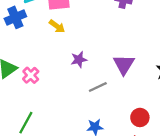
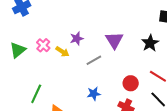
yellow arrow: (57, 26) -> (62, 52), moved
pink cross: (31, 75) -> (43, 45), moved

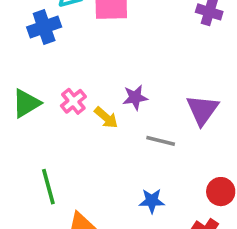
gray line: (94, 60) -> (161, 141), turned 35
green line: (36, 94) -> (48, 187), turned -48

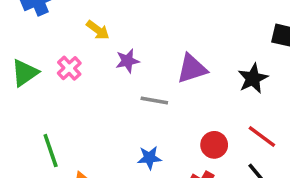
purple triangle: (202, 110) -> (192, 69), turned 40
yellow arrow: (106, 118) -> (98, 30), moved

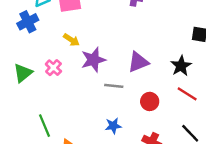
purple star: (127, 61) -> (93, 60), size x1.5
red line: (262, 136) -> (187, 94), moved
red circle: (214, 145) -> (150, 101), moved

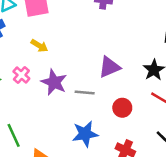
purple star: (93, 60) -> (54, 82), moved, turned -30
blue star: (113, 126) -> (85, 134), size x1.5

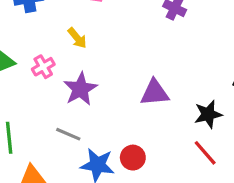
gray line: (85, 92) -> (68, 134), moved
red circle: (122, 108) -> (133, 158), moved

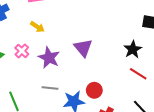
purple triangle: (155, 93) -> (83, 48), moved, turned -48

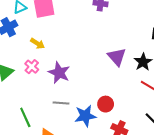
yellow arrow: (37, 27) -> (37, 43), moved
purple triangle: (83, 48) -> (117, 57), moved

